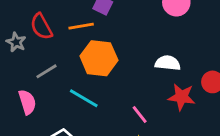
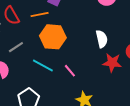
white semicircle: (168, 63) -> (102, 39), turned 72
pink line: (140, 115) -> (70, 71), moved

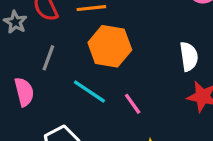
gray line: (16, 47) -> (48, 58), turned -42

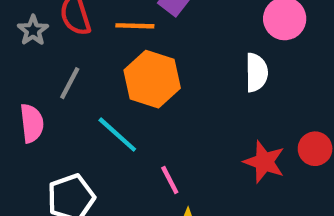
white semicircle: (189, 57) -> (256, 73), moved
pink line: (133, 104) -> (170, 180), moved

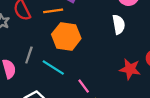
gray line: (70, 83) -> (29, 55), moved

